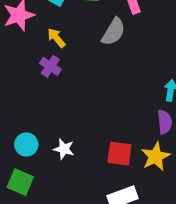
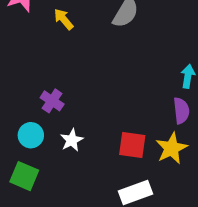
purple cross: (50, 66) -> (52, 101), moved
white star: (64, 149) -> (72, 140), turned 30

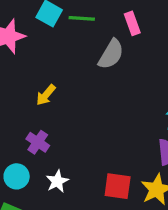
yellow arrow: (64, 19) -> (46, 95), moved, turned -100

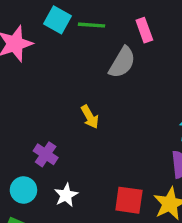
yellow arrow: (46, 95) -> (90, 117), moved, turned -70

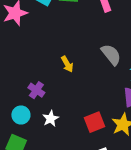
gray semicircle: (122, 62) -> (111, 55), moved, turned -70
red square: (129, 200) -> (94, 122), turned -30

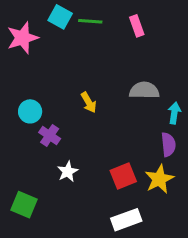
gray semicircle: (111, 55) -> (144, 90), turned -50
cyan circle: (21, 115) -> (30, 111), moved

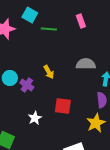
green line: (90, 21) -> (49, 29), moved
purple cross: (50, 136) -> (27, 85), moved
red square: (123, 176) -> (63, 106), moved, turned 30

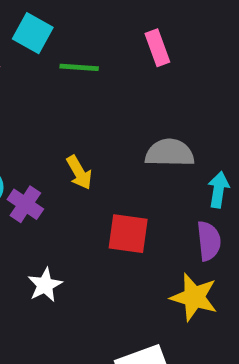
red square: (63, 106) -> (128, 234), moved
yellow star: (96, 123) -> (194, 297), turned -30

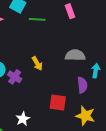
red square: (128, 234) -> (58, 102), moved
purple semicircle: (209, 241) -> (82, 85), moved
white star: (45, 285) -> (23, 119), moved

